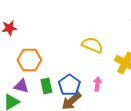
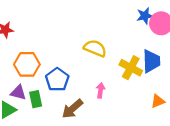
blue pentagon: (69, 85) -> (57, 80), moved
green rectangle: (46, 86) -> (36, 99), moved

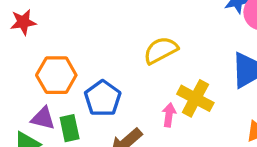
yellow semicircle: (95, 48) -> (161, 50), turned -50
yellow cross: (131, 68) -> (195, 98), moved

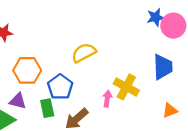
yellow semicircle: (161, 50) -> (84, 53), moved
green rectangle: (70, 128) -> (47, 108), moved

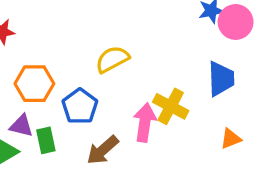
pink arrow: (107, 99) -> (145, 123), size x1.6
green rectangle: (47, 108) -> (46, 140), moved

